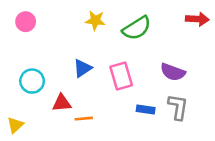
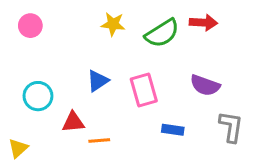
red arrow: (197, 19) -> (203, 23), moved
gray L-shape: (178, 107) -> (231, 127), moved

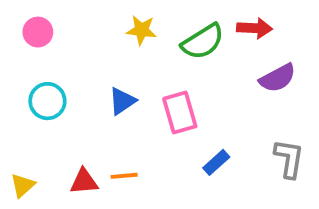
purple semicircle: (205, 85) -> (278, 78), moved, turned -48
cyan circle: (38, 96) -> (47, 101), moved
red triangle: (73, 122) -> (84, 182), moved
blue rectangle: (173, 130) -> (216, 162), turned -50

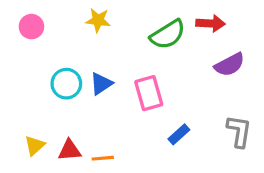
yellow star: (141, 30) -> (98, 20), moved
cyan circle: (47, 101) -> (66, 84), moved
orange line: (124, 176) -> (103, 158), moved
yellow triangle: (23, 185) -> (35, 145), moved

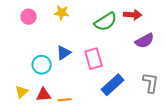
pink circle: (31, 27) -> (29, 17), moved
cyan circle: (66, 84) -> (42, 65), moved
blue rectangle: (179, 134) -> (113, 85), size x1.6

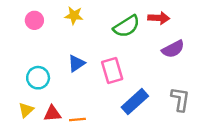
cyan circle: (42, 65) -> (38, 78), moved

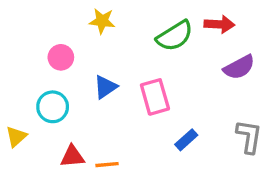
pink circle: (34, 20) -> (61, 57), moved
blue rectangle: (135, 102) -> (186, 140), size x0.6
yellow triangle: (26, 110) -> (16, 137), moved

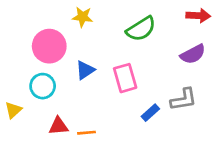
red arrow: (219, 24) -> (198, 16), moved
pink circle: (61, 57) -> (49, 46), size x1.6
gray L-shape: (249, 137) -> (184, 99), moved, turned 72

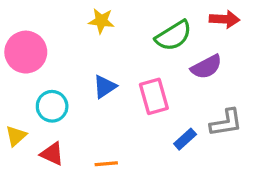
red arrow: (198, 16) -> (224, 19), moved
pink circle: (49, 46) -> (26, 52), moved
purple semicircle: (193, 54) -> (206, 67), moved
red triangle: (59, 126) -> (52, 154), moved, turned 30

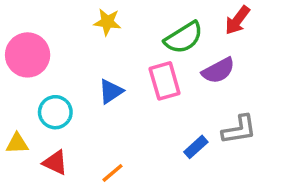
red arrow: (224, 19) -> (237, 20), turned 124
pink rectangle: (154, 96) -> (165, 81), moved
yellow triangle: (16, 136) -> (17, 143), turned 40
orange line: (106, 164) -> (113, 173), turned -35

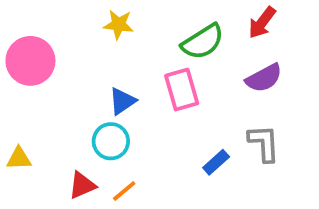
purple semicircle: (218, 71) -> (264, 78), moved
cyan circle: (55, 112) -> (111, 141), moved
gray L-shape: (239, 130) -> (264, 143), turned -84
red triangle: (55, 162) -> (82, 185), moved, turned -48

